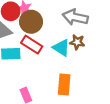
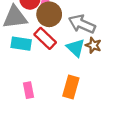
gray arrow: (75, 17) -> (82, 24), moved

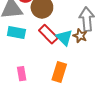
gray arrow: (82, 24) -> (87, 19), moved, turned 60
red rectangle: (45, 38) -> (48, 34), moved

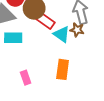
red rectangle: (48, 34) -> (45, 20), moved

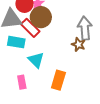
red rectangle: (45, 20) -> (30, 28), moved
cyan triangle: (62, 34) -> (36, 60), moved

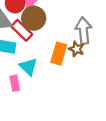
orange rectangle: (58, 80) -> (59, 54), moved
pink rectangle: (22, 82) -> (15, 83), moved

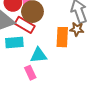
cyan triangle: (28, 67) -> (39, 55), turned -36

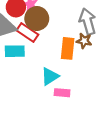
cyan triangle: (39, 55) -> (50, 76), moved, turned -30
pink rectangle: (30, 73) -> (62, 93), moved, turned -64

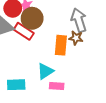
cyan rectangle: (15, 51) -> (16, 85), moved

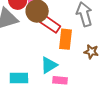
red rectangle: (24, 31) -> (50, 24), moved
brown star: (76, 38) -> (91, 52), moved

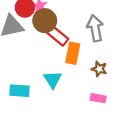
cyan triangle: (49, 65) -> (53, 80), turned -36
pink rectangle: (60, 80) -> (98, 98), moved

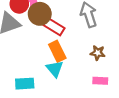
orange rectangle: (73, 53) -> (57, 51), moved, turned -30

